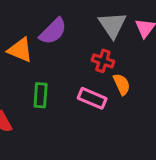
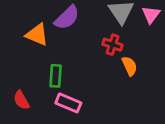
pink rectangle: (92, 98) -> (68, 103), moved

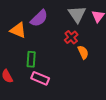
red cross: (112, 45) -> (71, 37), turned 32

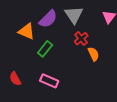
gray triangle: (77, 14) -> (74, 15), moved
green rectangle: (31, 59) -> (45, 49), moved, turned 35

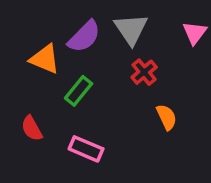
orange semicircle: (94, 54) -> (167, 117), moved
red semicircle: (15, 79) -> (32, 128), moved

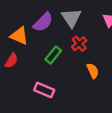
green rectangle: (79, 91) -> (53, 55), moved
red semicircle: (32, 128) -> (11, 61), moved, turned -119

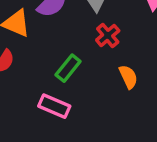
green rectangle: (53, 55) -> (68, 68), moved

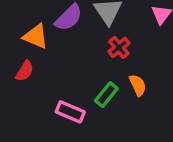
green rectangle: (68, 68) -> (106, 95), moved

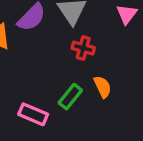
red cross: (119, 47) -> (83, 48), turned -35

